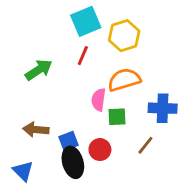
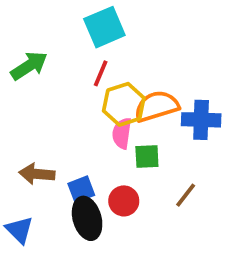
yellow hexagon: (124, 36) -> (124, 104), moved
green arrow: (39, 70) -> (29, 66), moved
blue cross: (163, 108) -> (201, 120), moved

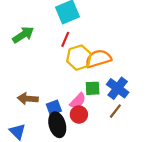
blue cross: (201, 120) -> (118, 88), moved, turned 35
pink semicircle: (122, 133) -> (78, 101), moved, turned -144

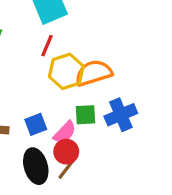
blue cross: (118, 88) -> (121, 115), turned 30
blue square: (54, 108) -> (36, 124), moved
brown line: (115, 111) -> (66, 169), moved

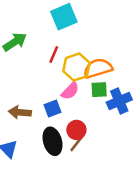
red line: (47, 46) -> (54, 54), moved
green square: (86, 115) -> (99, 90), moved
pink semicircle: (65, 132) -> (70, 91), moved

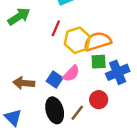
pink semicircle: (70, 91) -> (71, 74), moved
blue square: (53, 109) -> (55, 79), turned -35
red circle: (76, 130) -> (99, 100), moved

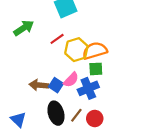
red line: (56, 28) -> (57, 39), turned 32
blue cross: (118, 72) -> (88, 88), moved
brown arrow: (24, 83) -> (39, 85), moved
red circle: (99, 100) -> (95, 118), moved

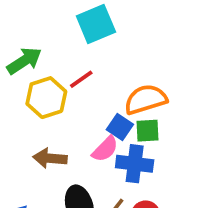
yellow hexagon: (76, 50) -> (46, 98), moved
blue square: (56, 85) -> (120, 127), moved
blue cross: (88, 88) -> (135, 164), turned 30

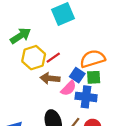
red line: (81, 79) -> (53, 58), moved
brown arrow: (50, 158) -> (50, 78), moved

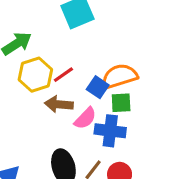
blue square: (77, 75) -> (98, 87), moved

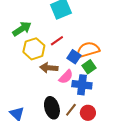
red line: (63, 75) -> (57, 41), moved
green square: (121, 103) -> (89, 67), turned -32

